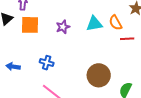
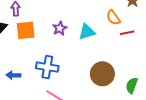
cyan triangle: (94, 24) -> (87, 32), moved
blue cross: (47, 63) -> (47, 67), size x1.5

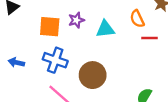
orange square: (26, 30) -> (50, 27), moved
brown circle: (102, 74) -> (93, 75), moved

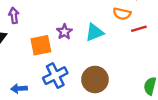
orange semicircle: (137, 19) -> (122, 14), turned -36
blue cross: (55, 60) -> (55, 76), turned -30

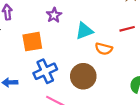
orange semicircle: (122, 14) -> (104, 49), moved
purple star: (64, 32) -> (54, 15), moved

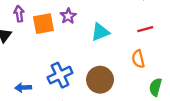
orange square: (32, 42) -> (43, 24), moved
orange semicircle: (104, 49) -> (138, 59), moved, turned 63

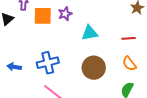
orange semicircle: (138, 59) -> (129, 64), moved, turned -35
brown circle: (100, 80) -> (94, 68), moved

